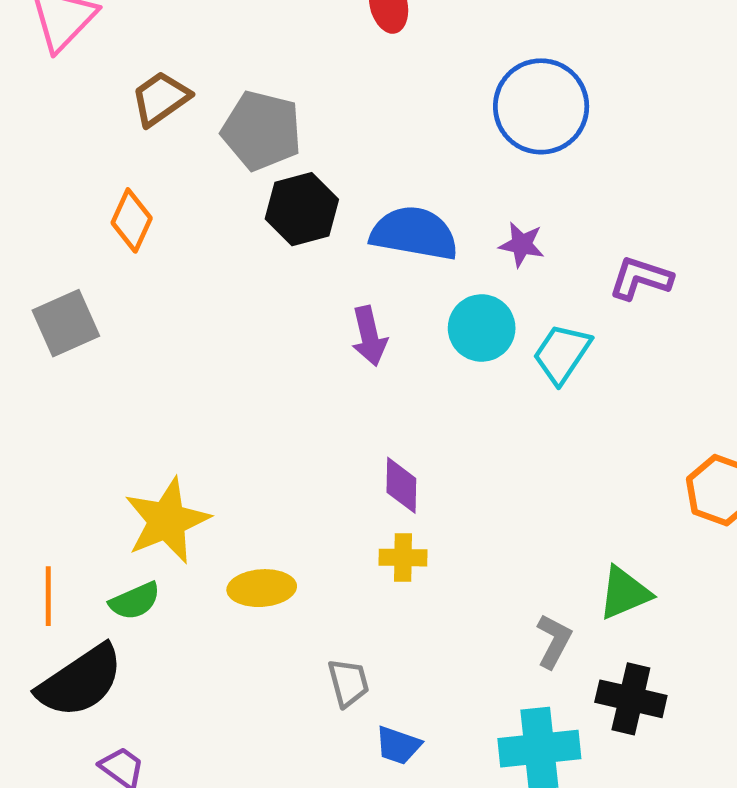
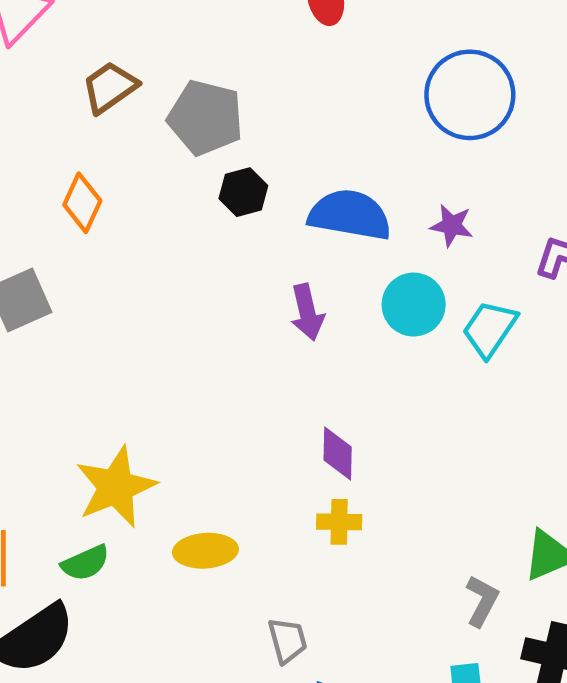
black hexagon: (302, 209) -> (243, 192), size x0.7

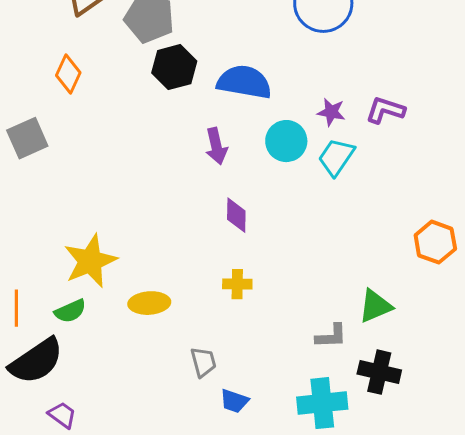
black hexagon: (243, 192) -> (174, 67), size x1.4
purple star: (452, 226) -> (331, 112), moved
purple diamond: (338, 453) -> (236, 215), moved
gray L-shape: (482, 601) -> (331, 336), turned 60

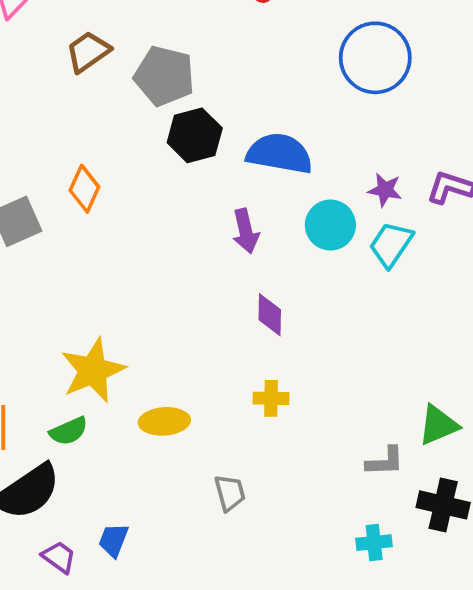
orange diamond: (68, 74) -> (84, 189), moved
blue trapezoid: (234, 401) -> (113, 540), moved, turned 92
cyan cross: (322, 403) -> (374, 543), size x0.6

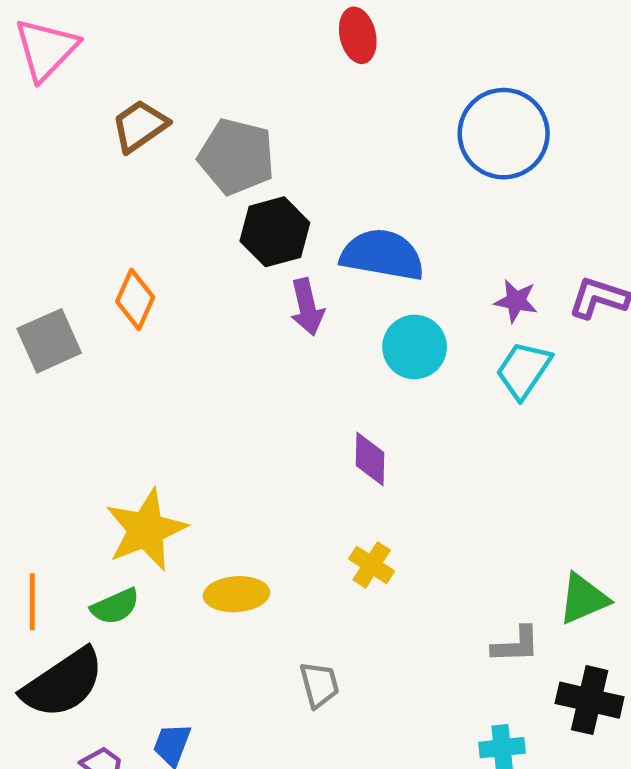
cyan circle: (330, 225) -> (415, 347), moved
purple arrow: (246, 231) -> (307, 307), moved
yellow cross: (271, 398) -> (372, 565), turned 32

